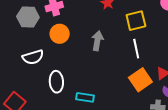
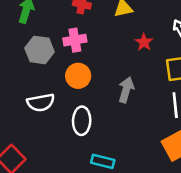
white ellipse: (56, 82) -> (82, 121), moved

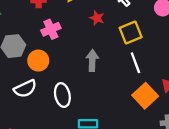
pink cross: (75, 40) -> (51, 29), moved
orange circle: (78, 76) -> (38, 61), moved

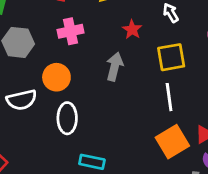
gray arrow: (92, 60) -> (115, 67), moved
orange circle: (38, 61) -> (56, 77), moved

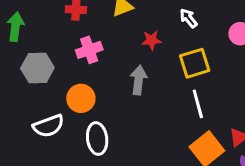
red star: (132, 30) -> (151, 40), turned -30

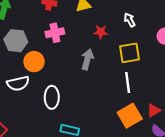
orange circle: (81, 98) -> (34, 62), moved

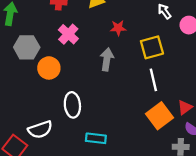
white arrow: (130, 20) -> (164, 11), moved
pink cross: (55, 33) -> (68, 34), turned -30
white semicircle: (18, 83) -> (40, 130), moved

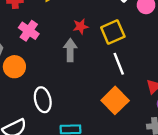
red star: (118, 28) -> (81, 26), moved
orange square: (159, 116) -> (115, 100), moved

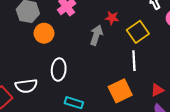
yellow square: (113, 32) -> (138, 32), turned -30

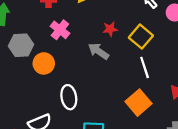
gray arrow: (96, 35) -> (99, 51), turned -60

